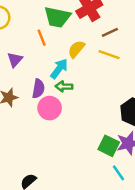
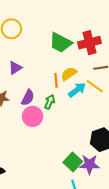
orange line: (42, 38) -> (56, 80), moved
cyan arrow: (59, 69) -> (77, 90), moved
green arrow: (64, 86) -> (50, 102), turned 96

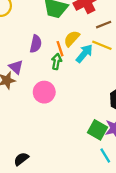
purple triangle: (15, 68) -> (16, 67), moved, turned -32
purple semicircle: (28, 98) -> (36, 44), moved
green arrow: (50, 102) -> (57, 61), moved

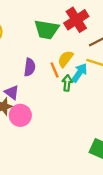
green arrow: (57, 61) -> (67, 83), moved
pink circle: (44, 92) -> (20, 115), moved

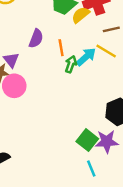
yellow semicircle: (65, 59) -> (81, 15), moved

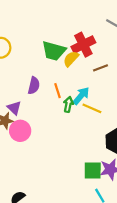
yellow line: (106, 51) -> (92, 108), moved
green square: (87, 140) -> (93, 171), turned -30

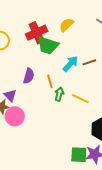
red cross: (83, 45) -> (37, 33), moved
yellow semicircle: (71, 59) -> (66, 25), moved
cyan arrow: (81, 96) -> (70, 64), moved

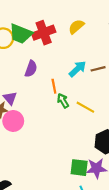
green trapezoid: (48, 45) -> (21, 34), moved
purple semicircle: (29, 76) -> (31, 69), moved
green arrow: (59, 94) -> (63, 101), turned -48

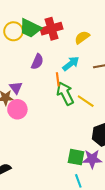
yellow semicircle: (76, 27) -> (82, 37), moved
cyan arrow: (77, 69) -> (71, 64), moved
green arrow: (63, 101) -> (65, 94), size x1.6

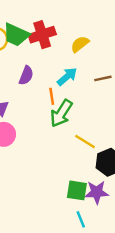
green arrow: (65, 94) -> (61, 113), turned -120
yellow line: (86, 101) -> (85, 141), moved

